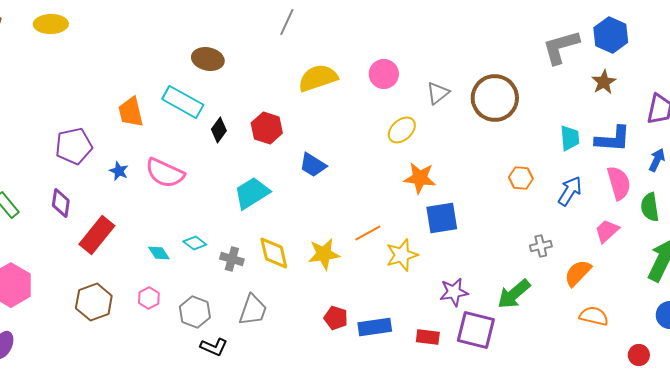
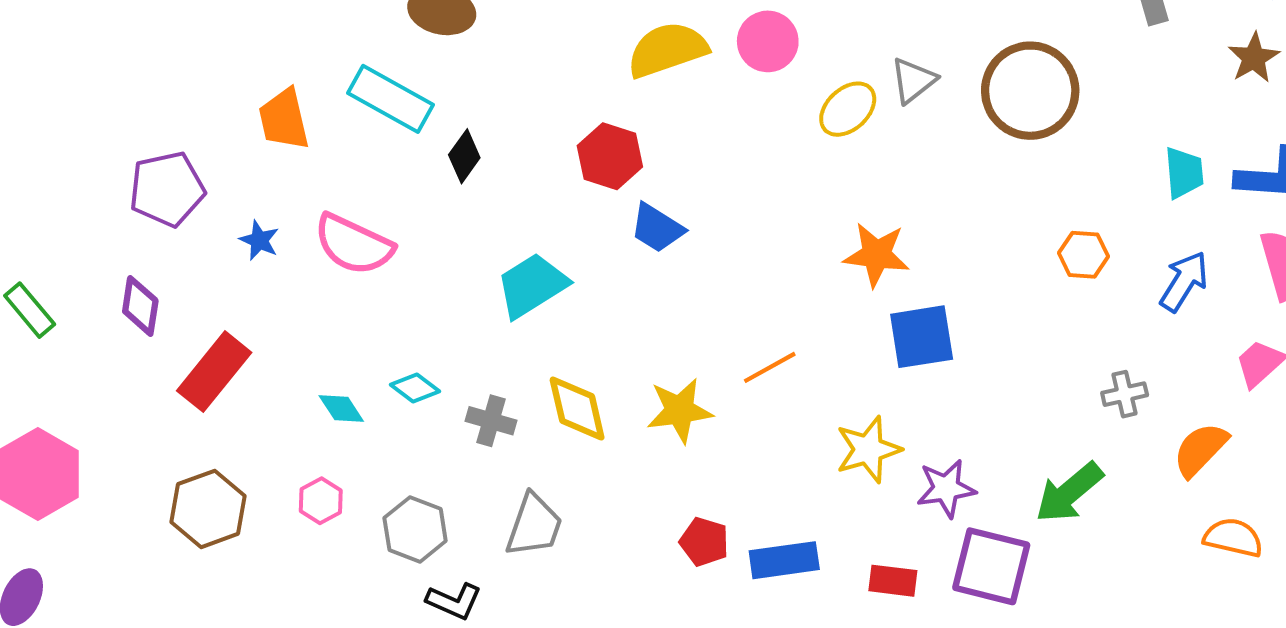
pink circle: (384, 74) -> (768, 41), moved
red hexagon: (267, 128) -> (610, 156), moved
yellow ellipse: (402, 130) -> (848, 109), moved
yellow star: (402, 255) -> (868, 449), moved

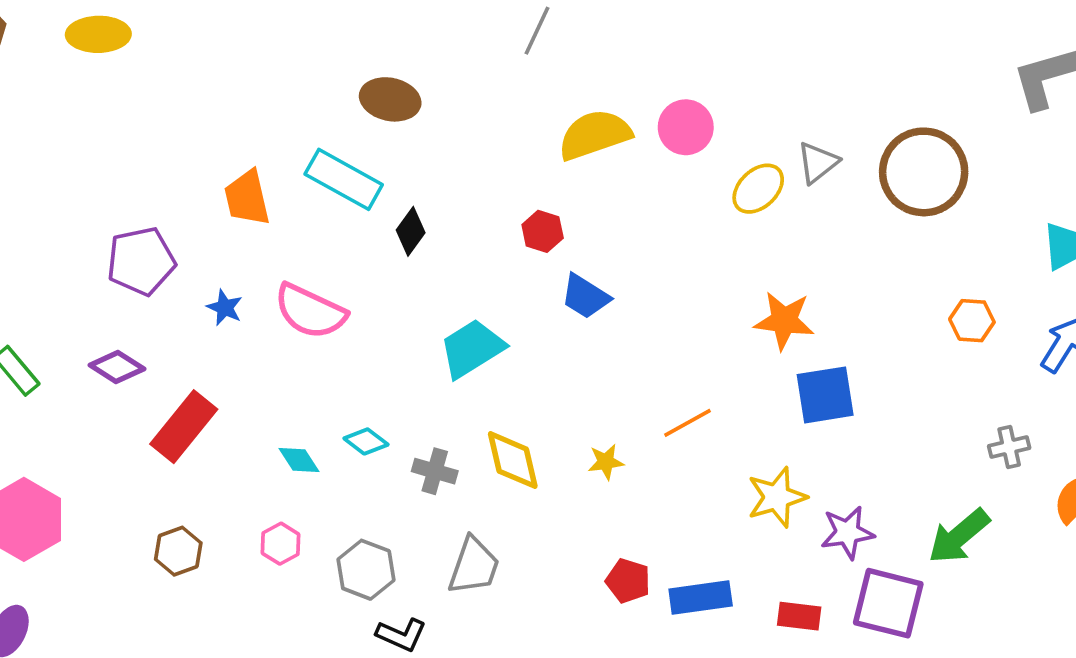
red hexagon: (610, 156) -> (543, 231), size x0.7
purple diamond: (140, 306) -> (117, 367), turned -66
yellow star: (680, 411) -> (606, 462), size x0.6
brown hexagon: (208, 509) -> (178, 551), size x0.7

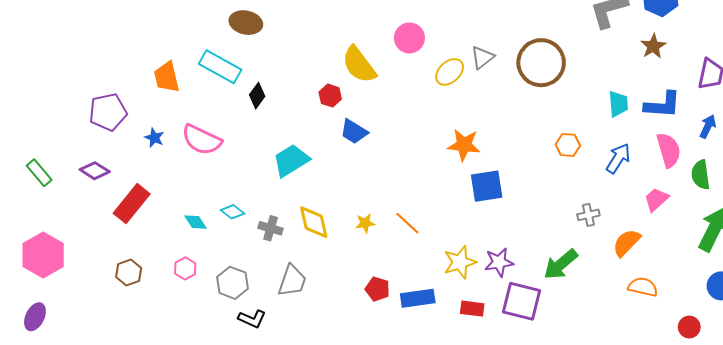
yellow semicircle: (595, 135) -> (359, 65), moved, turned -108
orange line: (688, 423) -> (407, 223), moved, turned 72
yellow star: (777, 497) -> (460, 262), moved

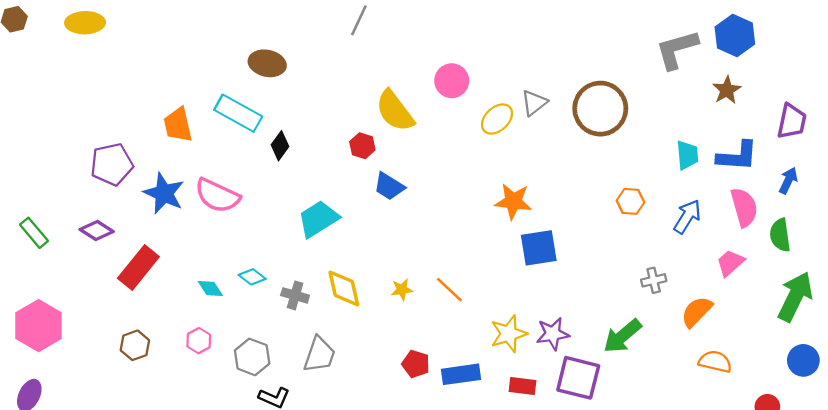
blue star: (154, 138) -> (164, 193), size x1.8

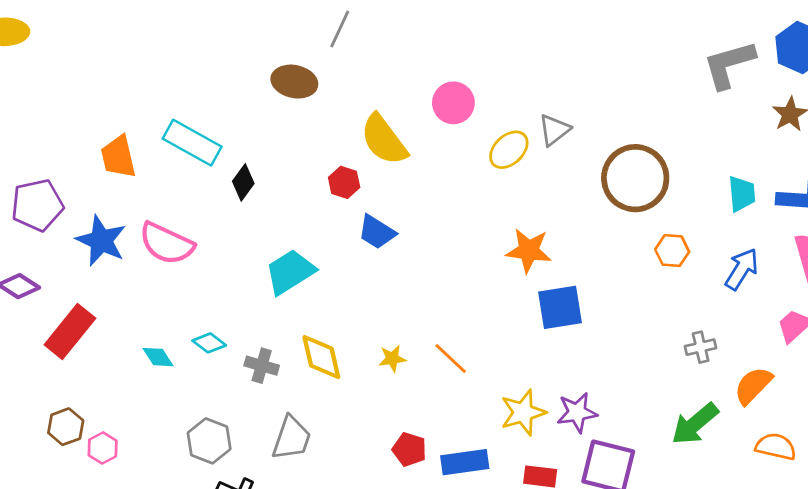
brown ellipse: (267, 63) -> (294, 82), moved
brown circle: (600, 109) -> (635, 178), moved
green arrow: (622, 336) -> (695, 424), moved
pink hexagon: (199, 341) -> (103, 448), moved

